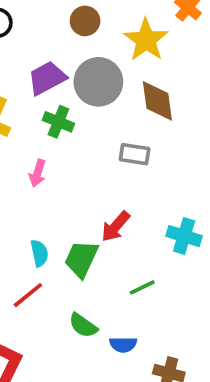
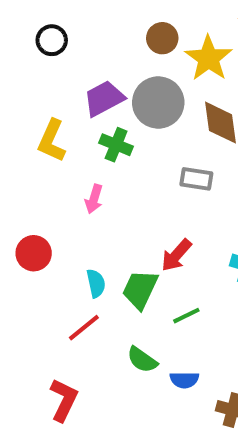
brown circle: (85, 21) -> (162, 38), moved
green line: (142, 287) -> (186, 316), moved

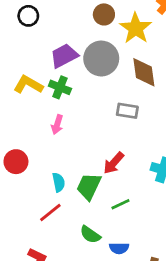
yellow L-shape: (52, 141) -> (28, 85), turned 96
green cross: (116, 145) -> (60, 87), moved

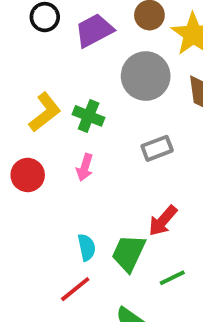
purple trapezoid: (64, 56) -> (94, 30), moved
yellow L-shape: (28, 85) -> (45, 112), turned 112
gray rectangle: (127, 111) -> (157, 148), moved, turned -30
red circle: (16, 162) -> (28, 175), moved

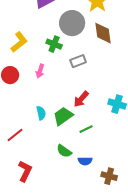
green cross: (89, 116) -> (54, 44), moved
green trapezoid: (129, 253) -> (63, 116), turned 30
red line: (75, 289) -> (15, 135), moved

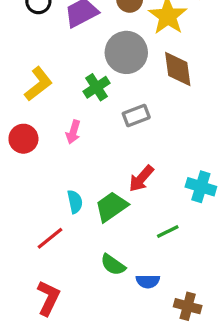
green cross: (54, 44) -> (96, 87), turned 35
green line: (86, 129) -> (168, 232), moved
red line: (15, 135) -> (50, 238), moved

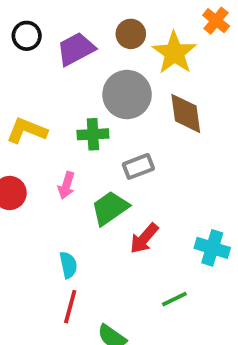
yellow L-shape: (38, 84) -> (27, 130), turned -120
green cross: (96, 87) -> (93, 134), turned 30
green trapezoid: (111, 207) -> (110, 208), moved
red line: (50, 238) -> (70, 307), moved, turned -36

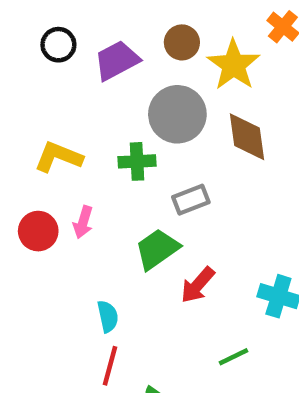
pink arrow: (66, 185) -> (83, 222), moved

